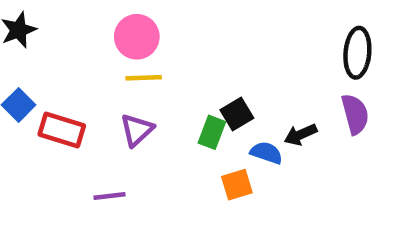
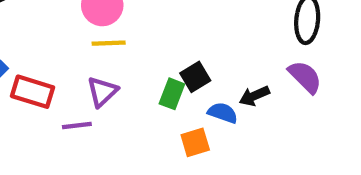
purple semicircle: (355, 114) -> (305, 77), turned -30
purple line: (110, 196) -> (77, 125), moved

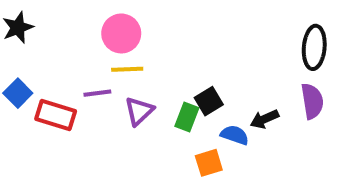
purple semicircle: (305, 77) -> (312, 101), turned 36
purple triangle: (102, 92) -> (139, 111), moved
purple line: (77, 125) -> (97, 93), moved

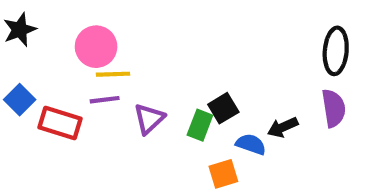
pink circle: (121, 33) -> (96, 47), moved
yellow line: (127, 69) -> (113, 74), moved

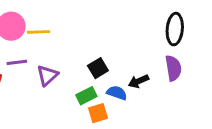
yellow line: (113, 74) -> (39, 32), moved
green rectangle: (200, 125) -> (86, 96), moved, turned 42

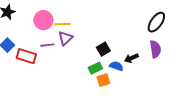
black ellipse: (175, 29) -> (156, 22), turned 30
purple triangle: (47, 75) -> (65, 38), moved

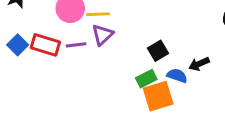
red rectangle: (26, 56) -> (45, 45), moved
orange square: (103, 80) -> (158, 96), size x1.5

